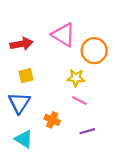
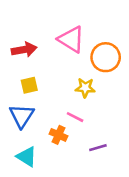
pink line: (79, 101) -> (75, 117), moved

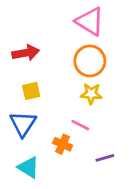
pink triangle: (71, 39) -> (90, 21), moved
orange circle: (106, 57) -> (90, 61), moved

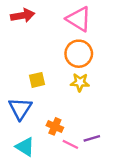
red arrow: (26, 53) -> (23, 16), moved
yellow square: (31, 91) -> (37, 80), moved
pink line: (80, 125) -> (70, 144), moved

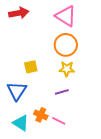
orange cross: (55, 126) -> (41, 115), moved
purple line: (92, 138) -> (62, 92), moved

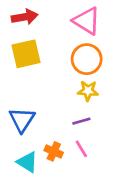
yellow square: (31, 67) -> (26, 54), moved, size x1.6
pink line: (59, 121) -> (81, 149), moved, turned 32

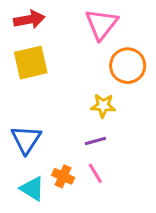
pink triangle: (87, 21) -> (101, 24), turned 36
orange circle: (87, 59) -> (128, 66), moved

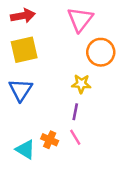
blue triangle: (26, 139) -> (20, 90), moved
purple line: (95, 141) -> (75, 112), turned -63

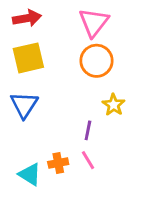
orange circle: (101, 52) -> (97, 61), moved
yellow star: (81, 84) -> (114, 105), moved, turned 30
orange cross: (50, 140) -> (58, 163), turned -35

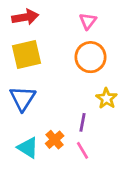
pink triangle: (94, 22) -> (88, 21), size x0.6
orange cross: (58, 163) -> (55, 140), moved, turned -30
cyan triangle: (30, 174) -> (28, 148), moved

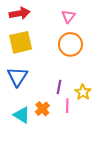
yellow star: (106, 98) -> (83, 92), moved
purple line: (83, 122) -> (59, 87), moved
pink line: (83, 150) -> (67, 106), moved, turned 32

